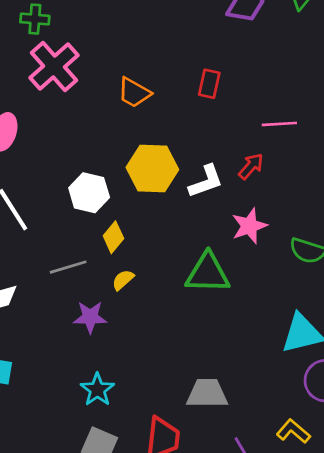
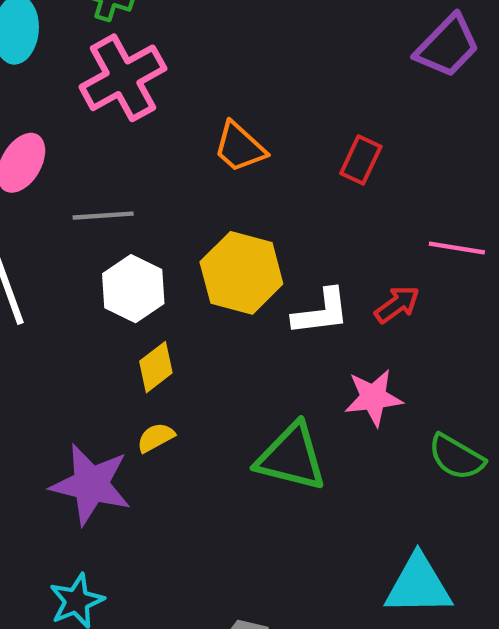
gray line: (68, 267) -> (103, 216), moved
purple star: (90, 317) -> (91, 484), size x1.5

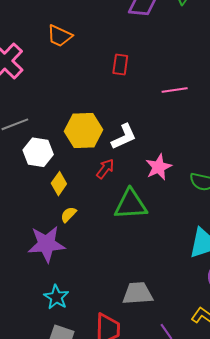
orange trapezoid: (240, 147) -> (60, 36), moved
red arrow: (397, 304) -> (105, 169), moved

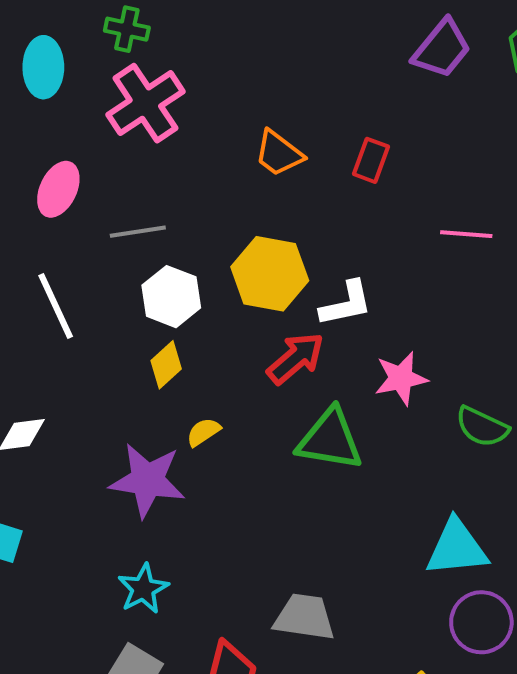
orange trapezoid: (60, 36) -> (279, 153), moved
red arrow: (105, 169) -> (296, 358), size x1.4
yellow diamond: (59, 184) -> (166, 365), moved

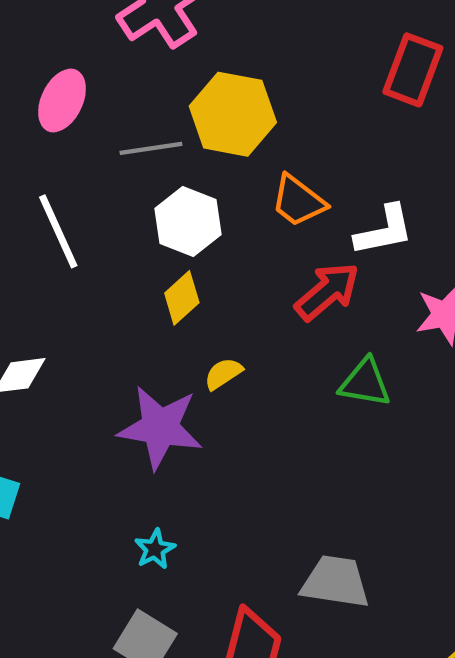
orange trapezoid: (279, 153) -> (298, 201), moved
red rectangle: (371, 160) -> (413, 70), size x1.4
yellow hexagon: (270, 274) -> (233, 114), moved
green triangle: (330, 440) -> (365, 383), size x0.7
cyan star: (143, 589) -> (155, 549), size x0.7

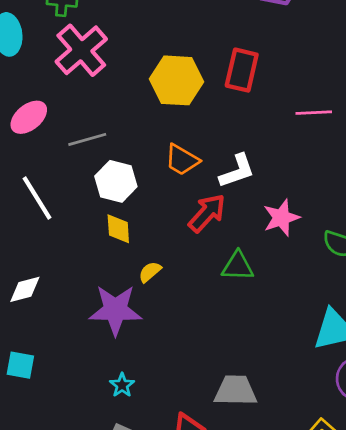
pink ellipse: (62, 100) -> (29, 117), turned 33
yellow hexagon: (233, 114) -> (177, 80), moved
yellow diamond: (182, 298) -> (118, 229), turned -44

